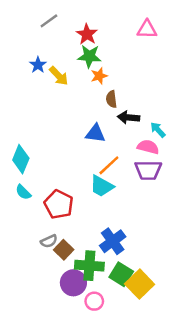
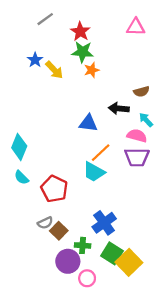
brown semicircle: (111, 99) -> (141, 92), moved, turned -98
green cross: (89, 266) -> (83, 245), size x0.6

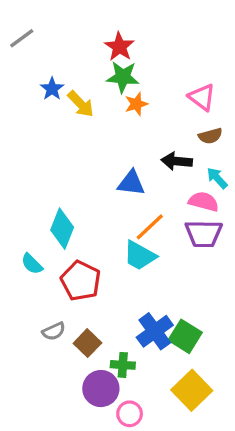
gray line: (45, 19) -> (22, 38), moved
pink triangle: (136, 27) -> (202, 97), moved, turned 36
cyan diamond: (19, 147) -> (62, 229), moved
gray semicircle: (45, 223) -> (54, 331), moved
green square: (112, 253) -> (185, 336), moved

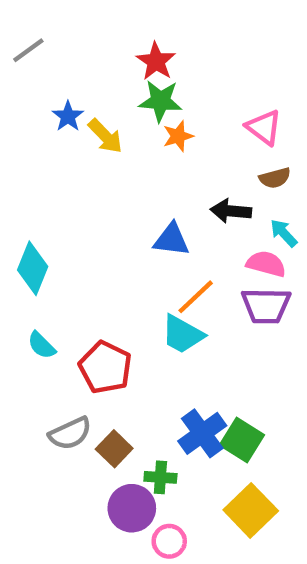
cyan diamond: (62, 229) -> (33, 268), moved
gray semicircle: (54, 331) -> (70, 433), size x1.4

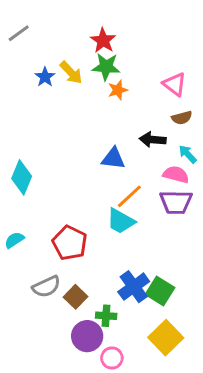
yellow arrow: (105, 136) -> (71, 73), moved
cyan semicircle: (42, 345) -> (14, 240), moved, turned 102

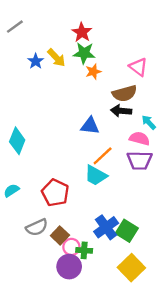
brown semicircle: (182, 118) -> (125, 93), moved, size x1.5
pink circle: (112, 358) -> (71, 247), moved

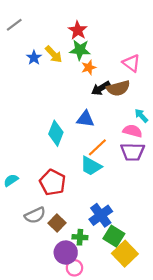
black arrow: (121, 111) -> (101, 88), moved, turned -36
cyan diamond: (17, 141) -> (56, 133), moved
green square: (127, 231) -> (114, 236), moved
pink circle: (71, 247) -> (74, 268), moved

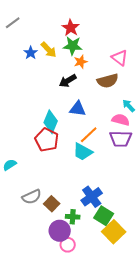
black arrow: (101, 88) -> (68, 81), moved
red pentagon: (53, 182) -> (47, 140), moved

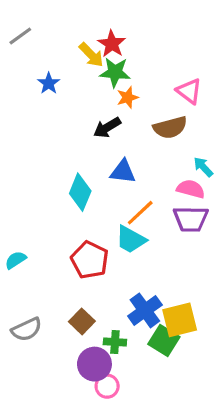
yellow arrow: (49, 50) -> (91, 55), moved
red pentagon: (47, 140) -> (90, 260), moved
gray semicircle: (32, 197) -> (27, 329), moved
yellow square: (114, 232) -> (180, 320), moved, turned 30

